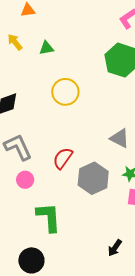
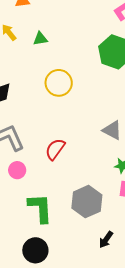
gray hexagon: (93, 178) -> (87, 202), moved
black circle: (31, 260) -> (35, 250), moved

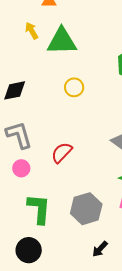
green triangle: (40, 39) -> (62, 41), size x2.0
yellow circle: (59, 83) -> (74, 87), size x0.7

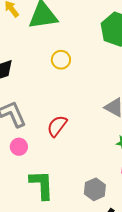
gray hexagon: (86, 209) -> (95, 189), moved, size x0.7

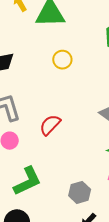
green L-shape: (42, 185) -> (27, 181), turned 60

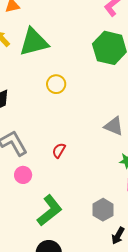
red semicircle: (50, 125) -> (59, 150), size x0.7

